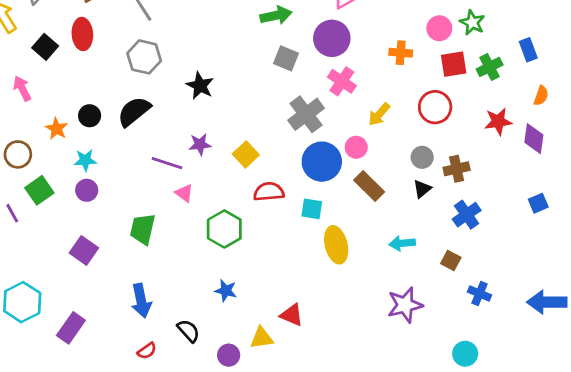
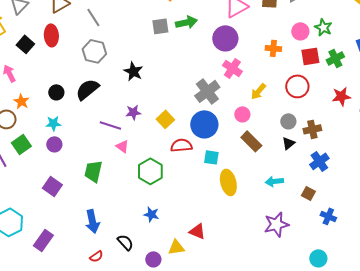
gray square: (286, 58) -> (160, 26), moved, turned -30
orange star: (57, 129) -> (21, 101), moved
blue circle: (322, 162) -> (204, 124), moved

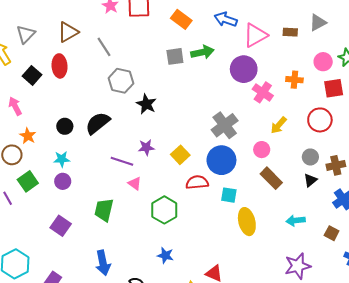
gray hexagon: (94, 51) -> (121, 81), moved
pink cross: (232, 68) -> (263, 92), moved

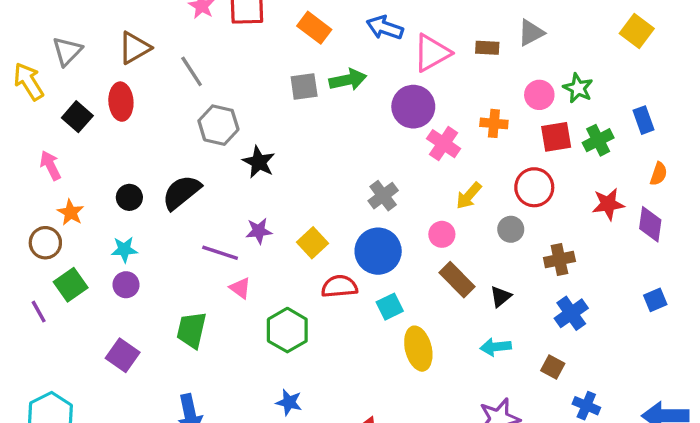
gray cross: (225, 125) -> (383, 196), size x0.7
gray circle: (310, 157) -> (511, 229), moved
black triangle: (310, 180) -> (501, 296), moved
cyan square: (229, 195) -> (390, 307), turned -35

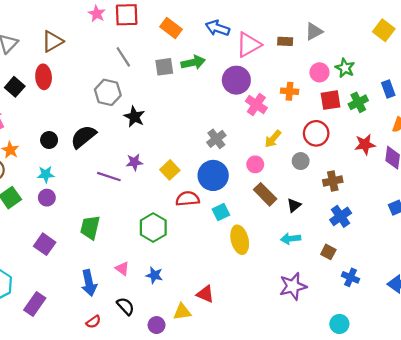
gray line: (192, 71) -> (123, 57), moved
pink triangle: (240, 288) -> (122, 269), moved

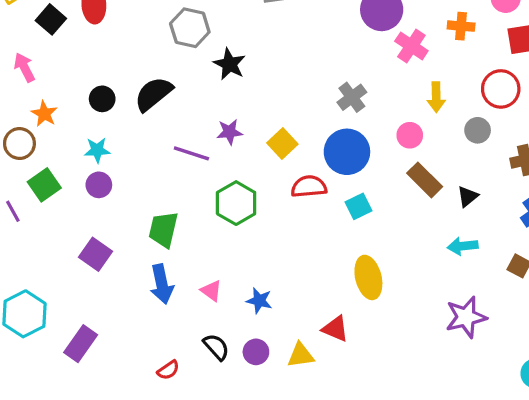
yellow arrow: (273, 139) -> (436, 97), turned -42
green hexagon: (153, 228) -> (236, 203), moved
yellow ellipse: (240, 240) -> (368, 277), moved
blue arrow: (89, 283) -> (162, 284), moved
purple circle: (157, 325) -> (256, 352), moved

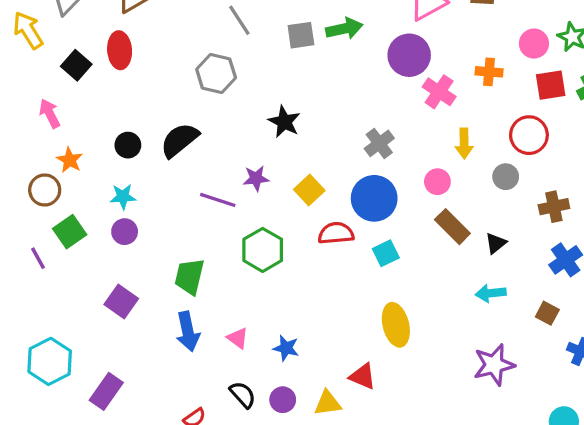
black star: (229, 64) -> (284, 122), moved

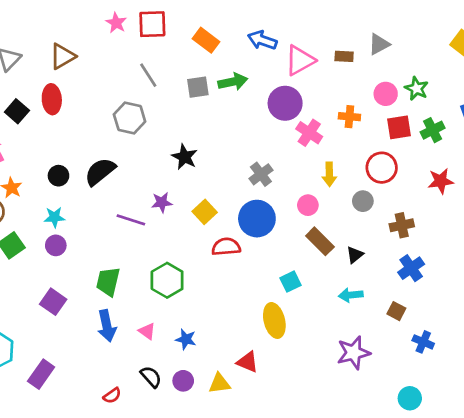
green hexagon: (263, 250) -> (167, 280), moved
cyan square: (386, 253) -> (290, 282), moved

